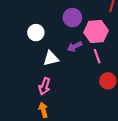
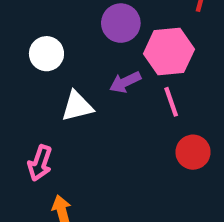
pink arrow: (44, 86) -> (40, 163), moved

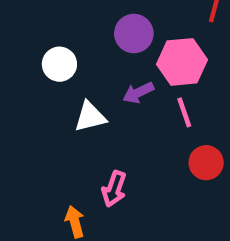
pink arrow: (40, 163) -> (114, 189), moved

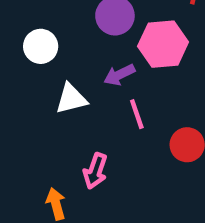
pink line: (184, 112) -> (137, 114), moved

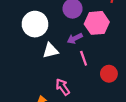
white circle: (41, 46) -> (35, 24), size x1.5
pink arrow: (95, 171) -> (63, 87), turned 126

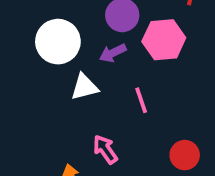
purple arrow: (75, 38) -> (113, 53), moved
red circle: (109, 74) -> (185, 155), moved

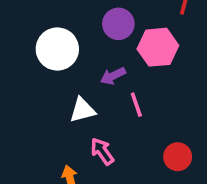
purple arrow: (113, 53) -> (113, 76), moved
white triangle: (84, 87) -> (82, 110), moved

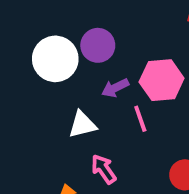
purple circle: (118, 24) -> (98, 45), moved
pink hexagon: (158, 47) -> (162, 80), moved

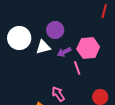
white circle: (55, 59) -> (19, 38), moved
white triangle: (82, 125) -> (43, 47), moved

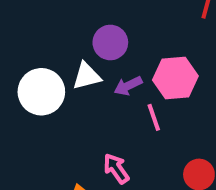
white circle: (19, 38) -> (41, 92), moved

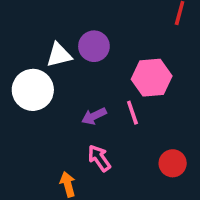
white triangle: (87, 76) -> (59, 55), moved
purple arrow: (128, 86) -> (94, 116), moved

